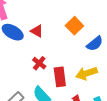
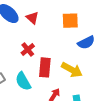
orange square: (74, 26) -> (70, 21), turned 30
yellow arrow: (87, 73) -> (72, 70), turned -145

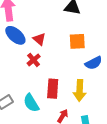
red cross: (28, 50) -> (34, 60), moved
yellow arrow: (72, 70) -> (80, 91), turned 65

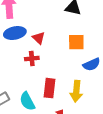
blue ellipse: (15, 35) -> (15, 33), turned -55
red cross: (34, 60) -> (32, 58), turned 32

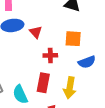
red cross: (32, 58) -> (50, 55), moved

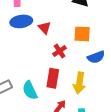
red cross: (50, 55) -> (60, 51), turned -32

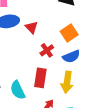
orange square: (82, 34) -> (69, 33), turned -36
blue semicircle: (96, 57) -> (71, 56), moved

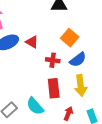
red cross: (47, 50) -> (53, 60), turned -32

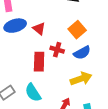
yellow arrow: (81, 86) -> (81, 79), turned -110
red rectangle: (54, 88) -> (39, 62), moved

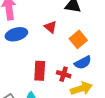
red triangle: (39, 29) -> (51, 27), moved
red cross: (57, 50) -> (64, 74), moved

